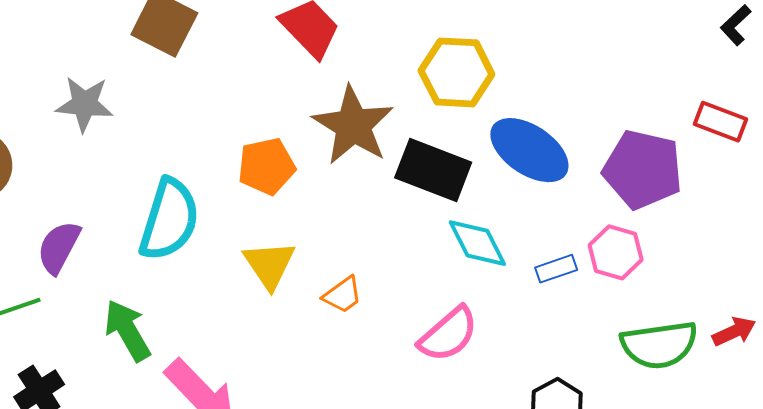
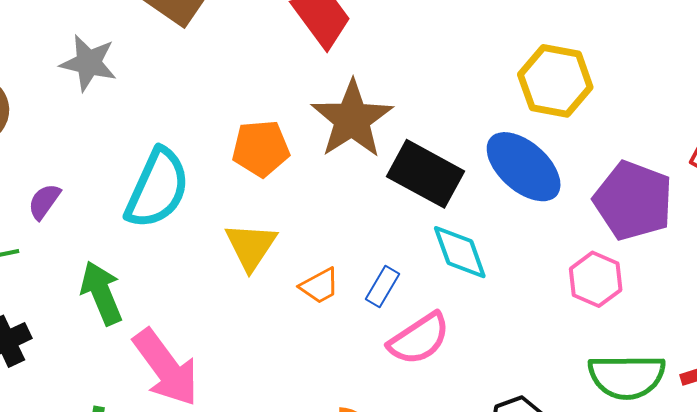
yellow hexagon: (456, 72) -> (555, 81), moved
purple semicircle: (59, 247) -> (44, 201), size x0.7
blue rectangle: (556, 269) -> (383, 286), moved, turned -48

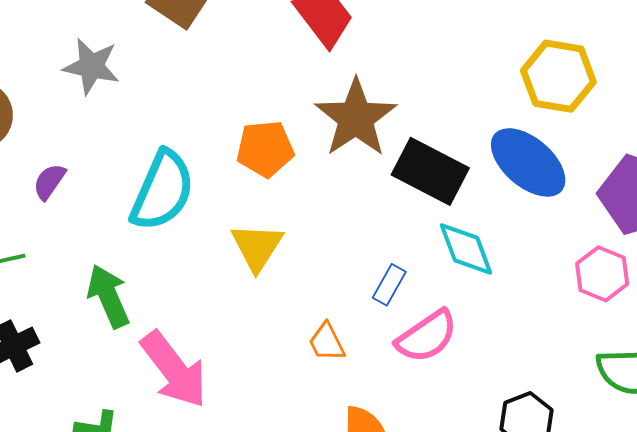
purple semicircle: (44, 201) -> (49, 182), moved
orange trapezoid: (320, 286) -> (327, 342), moved, turned 93

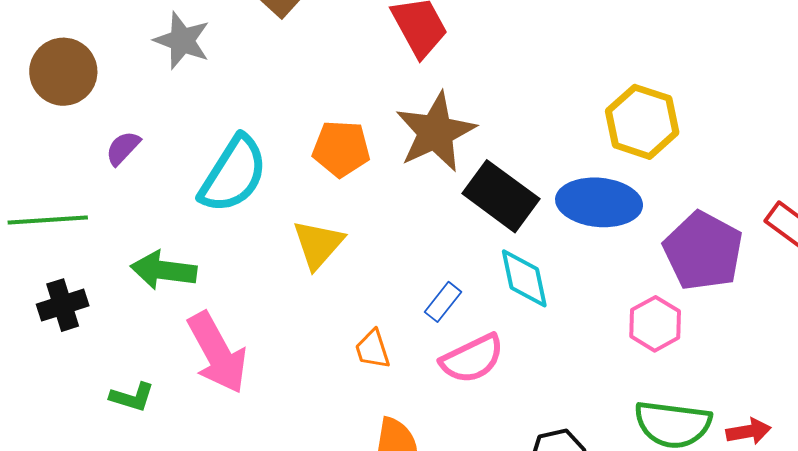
blue ellipse: (528, 162) -> (599, 202), turned -44
green arrow: (108, 296) -> (164, 270), turned -68

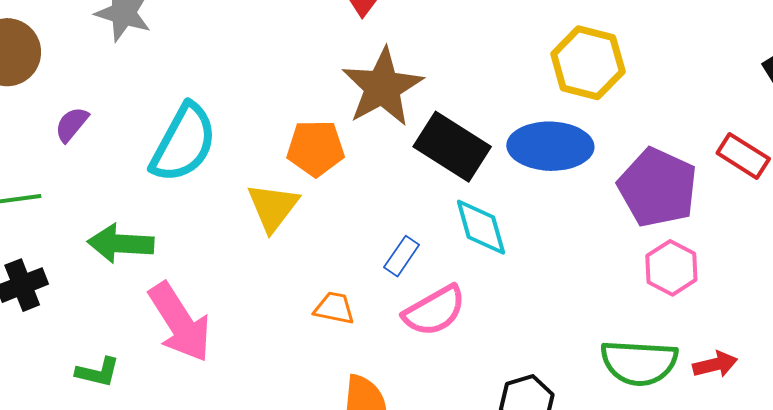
orange pentagon: (341, 149) -> (316, 148), moved
pink hexagon: (655, 324) -> (671, 268), moved
orange trapezoid: (372, 349) -> (334, 308), turned 123

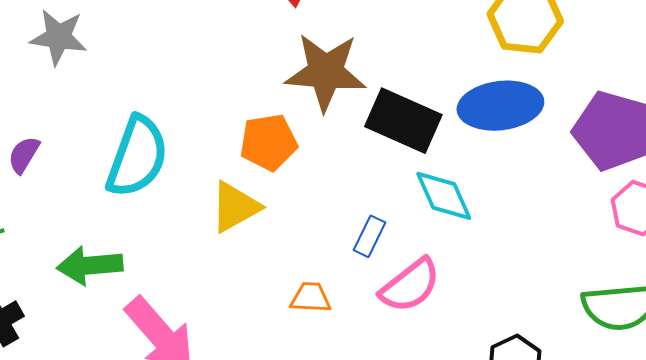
brown star: (382, 87) -> (326, 72), turned -30
yellow triangle: (273, 207) -> (235, 207), turned 32

